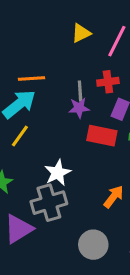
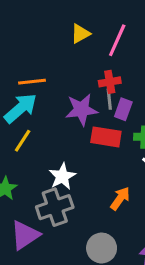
gray line: (80, 91) -> (109, 99), moved
purple star: (79, 108) -> (81, 110), size x1.5

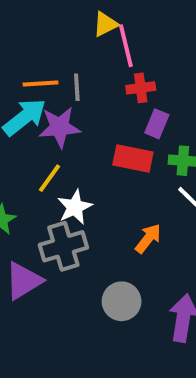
pink line: (117, 40) -> (126, 46), moved, turned -40
gray line: (109, 99) -> (77, 87), moved
purple star: (81, 110) -> (60, 127), moved
yellow line: (23, 141) -> (50, 178), moved

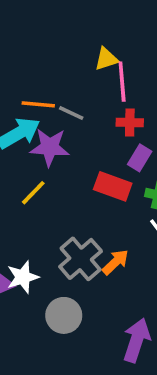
gray line: (77, 87) -> (71, 113), turned -70
white star: (75, 207) -> (23, 277), moved
gray cross: (63, 246) -> (81, 259), moved, turned -33
gray circle: (122, 301) -> (64, 315), moved

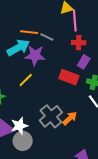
gray circle: (64, 315) -> (23, 141), moved

